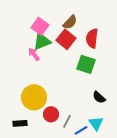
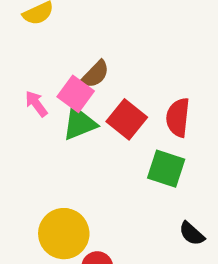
brown semicircle: (70, 22) -> (95, 74), moved
pink arrow: (34, 54) -> (36, 104), moved

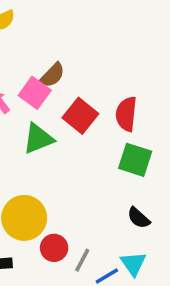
green triangle: (80, 123) -> (38, 139), moved
green square: (166, 169) -> (135, 160), moved

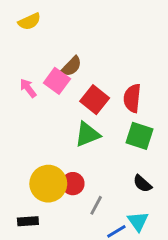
green triangle: (38, 139) -> (87, 134), moved
red circle: (54, 248) -> (73, 184), moved
gray line: (82, 260) -> (96, 205), moved

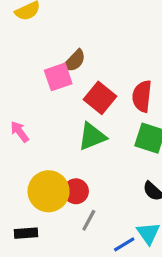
pink square: (57, 81) -> (58, 77), turned 35
pink arrow: (28, 88) -> (20, 132), moved
gray line: (96, 205) -> (89, 220), moved

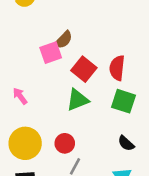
yellow circle: (49, 191) -> (25, 143), moved

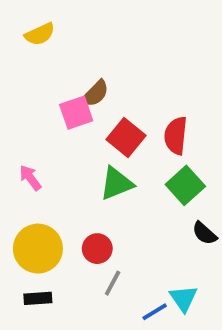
green square: (124, 101) -> (185, 185), turned 30
black semicircle: (126, 143) -> (204, 233), moved

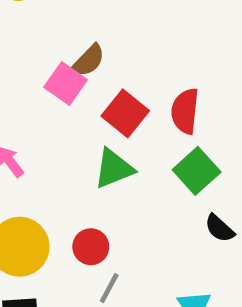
pink square: (76, 113) -> (66, 83), turned -36

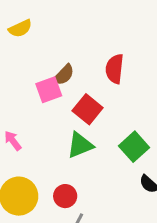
pink square: (66, 83) -> (49, 90), turned 35
red semicircle: (185, 111) -> (115, 69), moved

